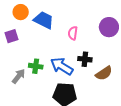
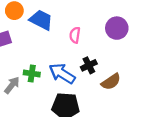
black cross: (85, 59) -> (89, 65), turned -32

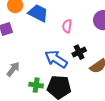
green cross: (32, 74) -> (36, 85), moved

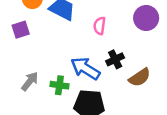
green cross: (36, 85) -> (59, 85), moved

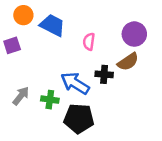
black cross: (115, 59) -> (104, 74), turned 30
brown semicircle: (140, 77) -> (128, 62), moved

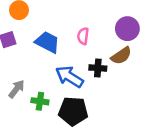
blue trapezoid: (52, 25) -> (47, 42), moved
green cross: (50, 100) -> (40, 101), moved

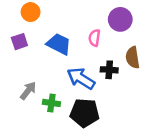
purple circle: (127, 29) -> (120, 19), moved
brown semicircle: (121, 56) -> (133, 57), turned 115

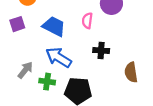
brown semicircle: (133, 57) -> (131, 72), moved
blue arrow: (81, 78) -> (59, 57), moved

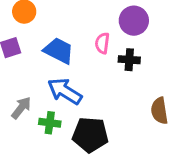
black cross: (101, 51) -> (129, 60), moved

